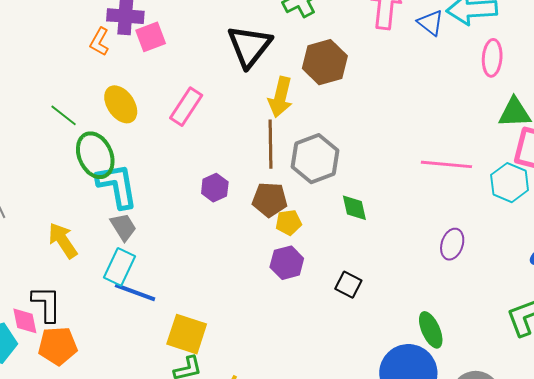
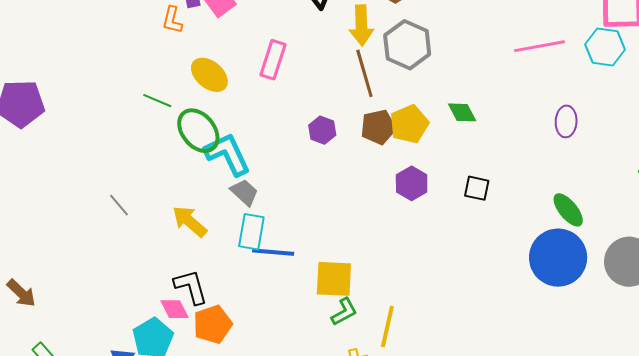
gray hexagon: (315, 159) -> (407, 45), moved
yellow pentagon: (289, 223) -> (409, 124), moved, size x1.5

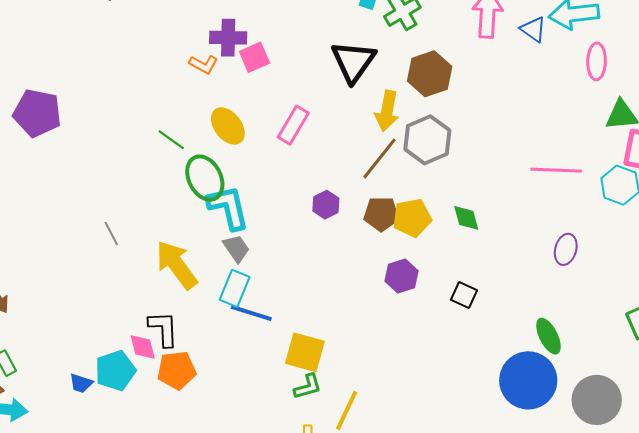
orange L-shape: (172, 20) -> (204, 64), turned -88
brown line: (364, 73) -> (379, 158), turned 42
yellow arrow: (190, 221) -> (177, 265), size x1.4

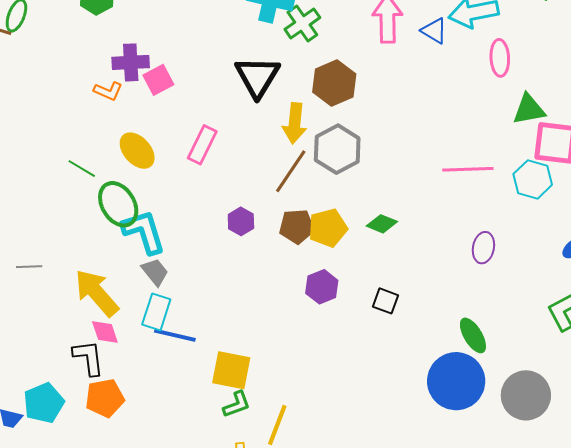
green diamond: (466, 218) -> (382, 224), turned -48
gray line: (111, 234) -> (29, 267), turned -60
pink diamond: (143, 347) -> (105, 332), moved

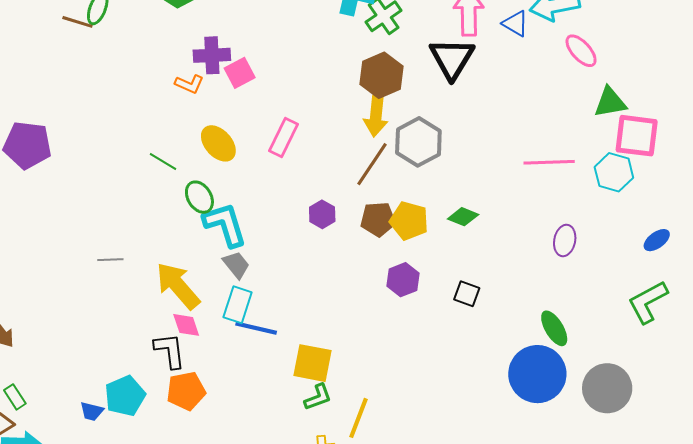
pink ellipse: (500, 58) -> (581, 51), turned -39
black triangle: (257, 77) -> (452, 58), moved
brown hexagon: (334, 83) -> (382, 75), moved
green ellipse: (118, 204) -> (199, 197), size x0.7
yellow pentagon: (328, 228) -> (409, 221), turned 30

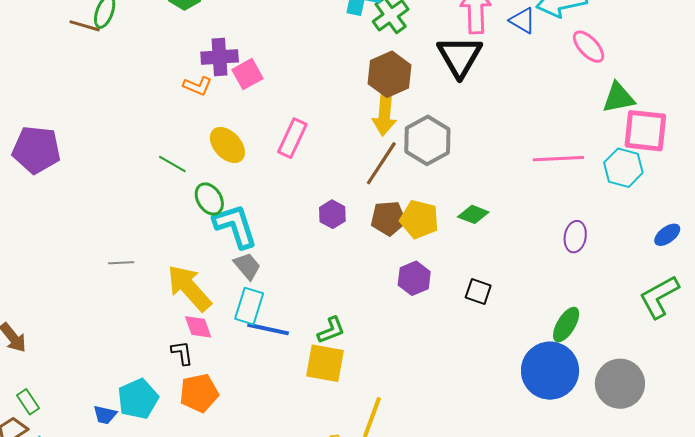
green ellipse: (554, 328) -> (566, 325), turned 63
black L-shape: (170, 351) -> (182, 353), size x0.7
green L-shape: (318, 397) -> (331, 330), moved

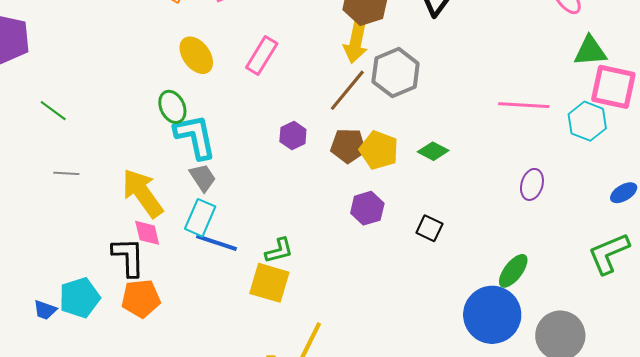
green line: (172, 164) -> (53, 111), moved
gray line: (121, 263) -> (66, 173), moved
black L-shape: (182, 353) -> (128, 257), size x1.6

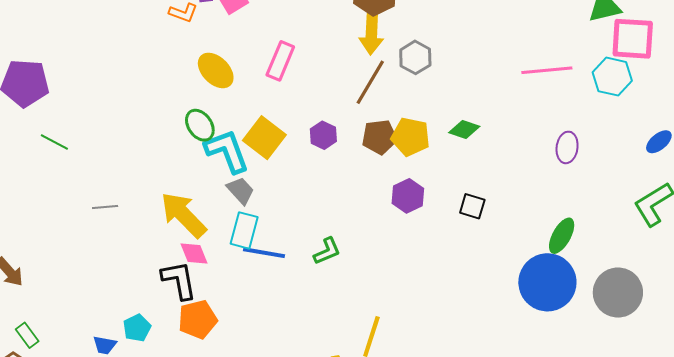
gray hexagon: (396, 73) -> (415, 57), size x0.7
green line: (53, 111) -> (54, 142), moved
yellow square: (269, 283) -> (264, 138), moved, turned 30
cyan pentagon: (80, 298) -> (137, 328), size x0.7

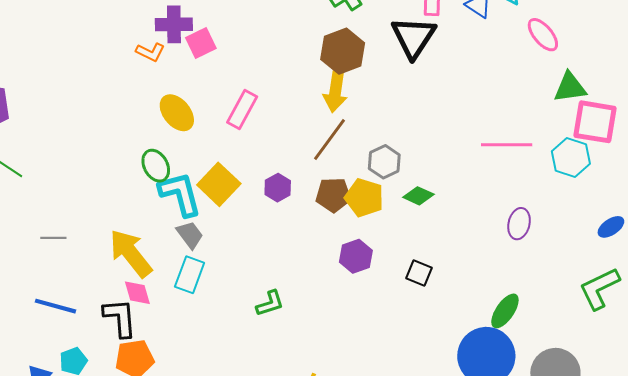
gray hexagon: (415, 57) -> (384, 162), moved
blue line: (264, 253) -> (55, 306), moved

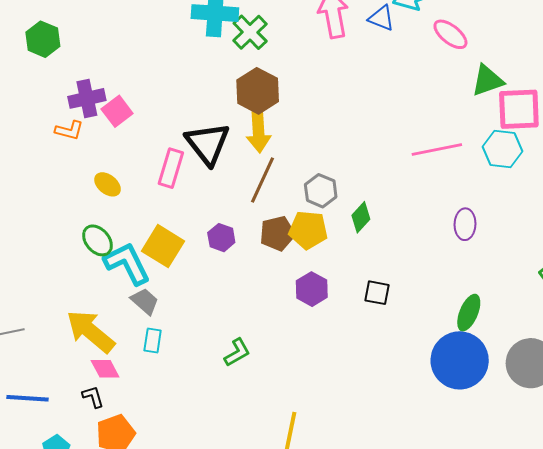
black triangle: (414, 37) -> (208, 144), moved
yellow ellipse: (177, 113) -> (108, 184), size x0.7
green diamond: (418, 196) -> (361, 217), turned -60
cyan rectangle: (190, 275) -> (153, 341), size x0.7
black L-shape: (120, 318) -> (93, 397), size x0.6

